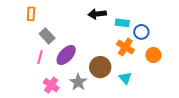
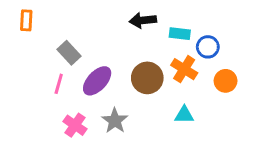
orange rectangle: (31, 14) -> (26, 20), moved
brown circle: (100, 67) -> (147, 78), moved
cyan triangle: (125, 78) -> (184, 115), turned -48

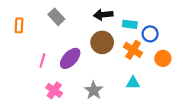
orange rectangle: (26, 20) -> (19, 25), moved
gray rectangle: (69, 53) -> (56, 17), moved
brown circle: (147, 78) -> (102, 42), moved
gray star: (115, 121) -> (94, 90), moved

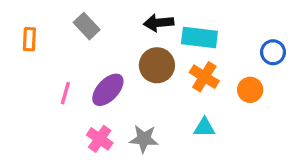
cyan rectangle: (130, 24) -> (199, 37), size x1.5
blue circle: (150, 34) -> (273, 52), moved
pink cross: (54, 90) -> (100, 139), moved
gray star: (94, 90) -> (144, 139), turned -30

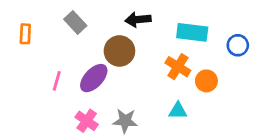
cyan rectangle: (199, 37) -> (192, 32), moved
brown circle: (157, 65) -> (119, 51), moved
orange circle: (250, 90) -> (206, 81), moved

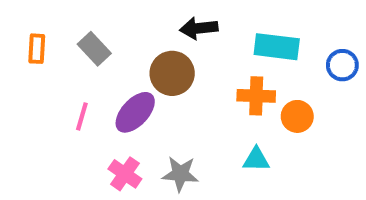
gray rectangle: (75, 22) -> (94, 49), moved
orange cross: (178, 67) -> (256, 96), turned -30

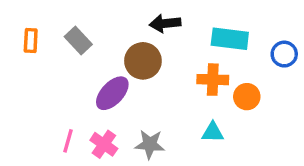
pink line: (82, 116) -> (68, 141), moved

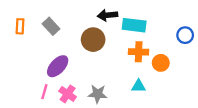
cyan rectangle: (230, 39) -> (134, 25), moved
purple ellipse: (112, 93) -> (58, 66), moved

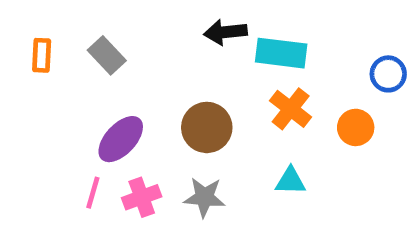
brown circle: (93, 40) -> (207, 127), moved
orange cross: (139, 52) -> (291, 109), turned 36
orange circle: (161, 63) -> (356, 127), moved
pink cross: (68, 94) -> (142, 197), turned 35

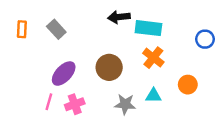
orange circle: (356, 127) -> (188, 85), moved
gray star: (204, 197) -> (125, 104), moved

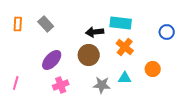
black arrow: (119, 17) -> (95, 32), moved
pink line: (49, 102) -> (16, 83), moved

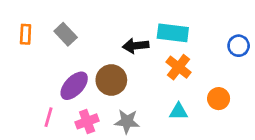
brown circle: (89, 55) -> (111, 80), moved
pink line: (16, 83) -> (48, 117), moved
gray star: (102, 85) -> (127, 121), moved

